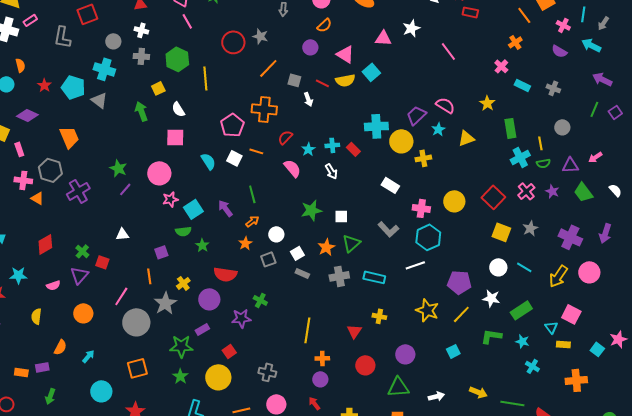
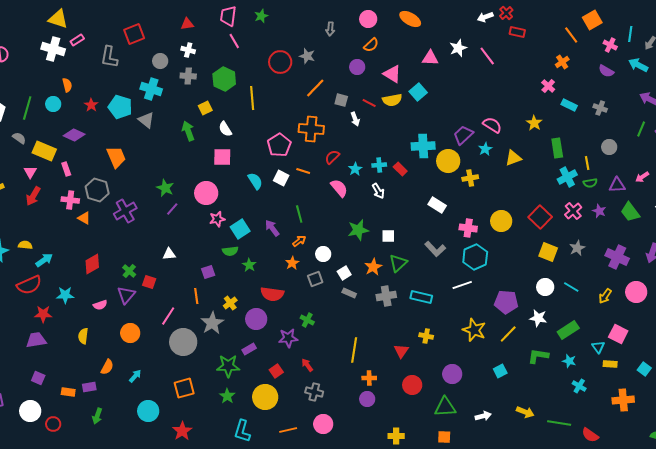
pink line: (448, 51) -> (487, 56), moved
yellow arrow: (558, 276) -> (605, 296), size x0.7
red arrow: (314, 403) -> (307, 365), moved

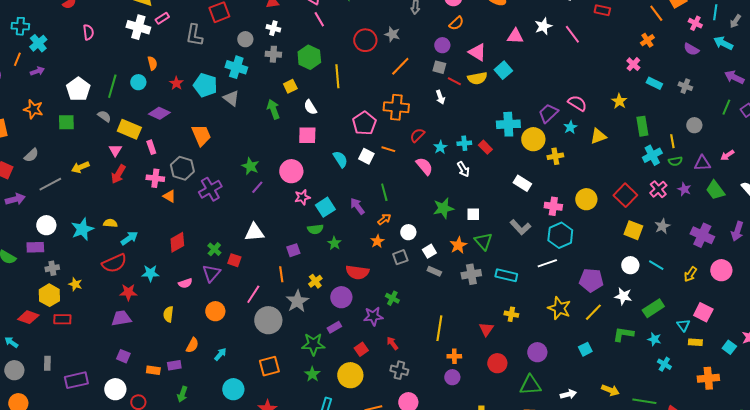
gray square: (341, 100) -> (439, 67), moved
white triangle: (169, 254) -> (254, 232), size x1.5
green triangle: (398, 263) -> (483, 241), turned -30

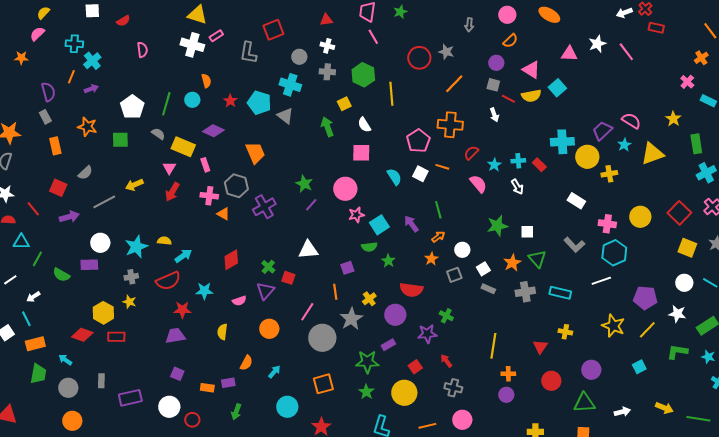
yellow triangle: (598, 136) -> (652, 154), size x1.4
gray cross: (52, 268) -> (131, 277), moved

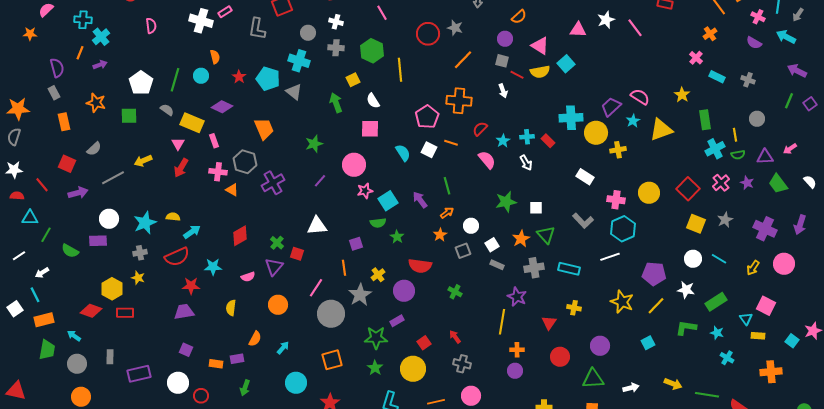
green star: (304, 184) -> (314, 144), moved, turned 30
purple star: (427, 334) -> (517, 297), moved, turned 30

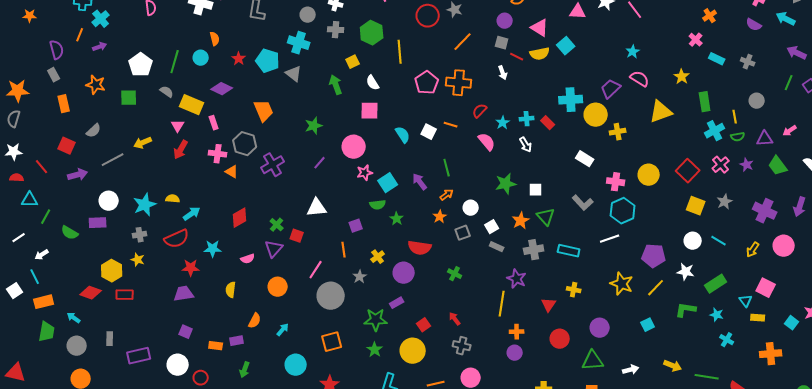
pink pentagon: (427, 117) -> (427, 83), moved
cyan star: (633, 121) -> (633, 52), moved
gray star: (360, 295) -> (360, 277), size x0.6

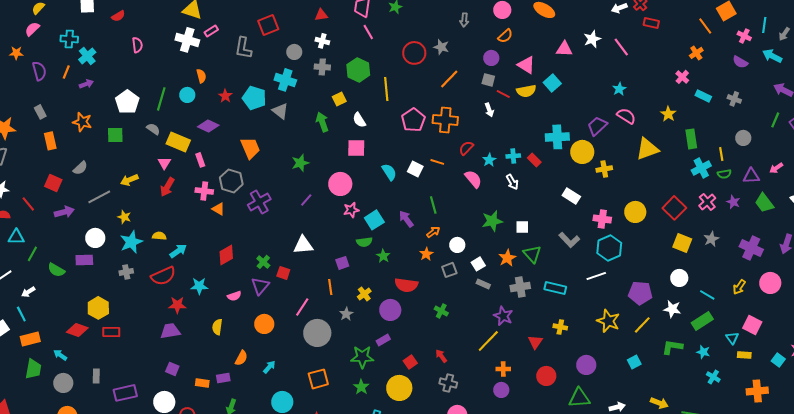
purple semicircle: (57, 50) -> (39, 71), moved
cyan line: (719, 241) -> (707, 295), moved
yellow star: (138, 260) -> (124, 217), moved
yellow line: (502, 304) -> (488, 341), turned 35

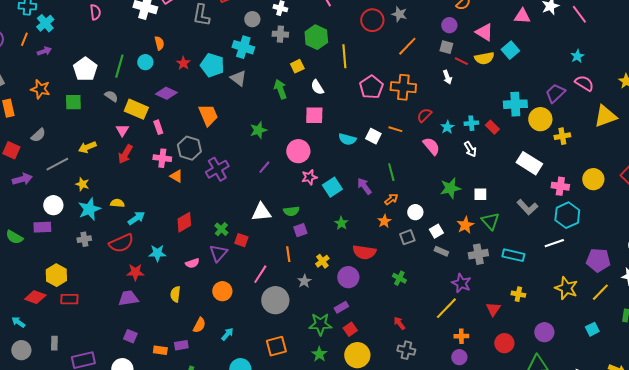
cyan semicircle: (389, 172) -> (347, 139), turned 138
white rectangle: (571, 196) -> (529, 163), size x1.4
green semicircle: (364, 242) -> (291, 211), moved
red square: (410, 362) -> (350, 329), moved

